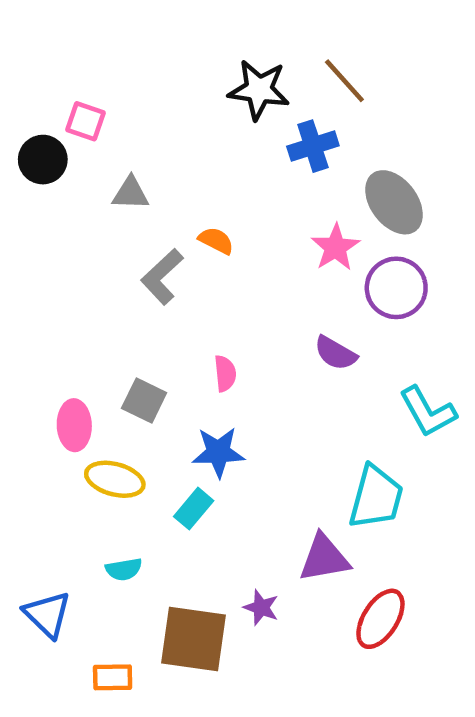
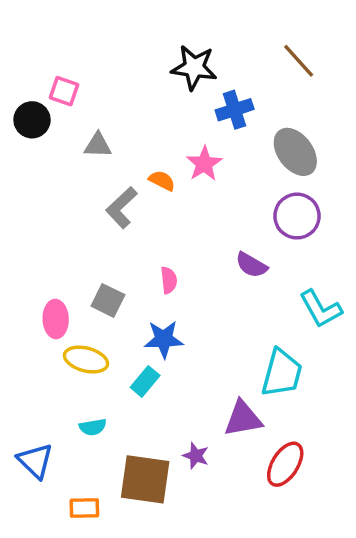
brown line: (344, 81) -> (299, 61), moved
pink star: (335, 247) -> (204, 164), moved

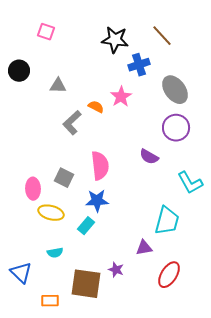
brown line: (299, 61) -> (162, 36), moved
pink square: (64, 91) -> (46, 32), moved
pink semicircle: (169, 280) -> (100, 166), size x1.8
purple triangle: (243, 419) -> (144, 248), size x0.7

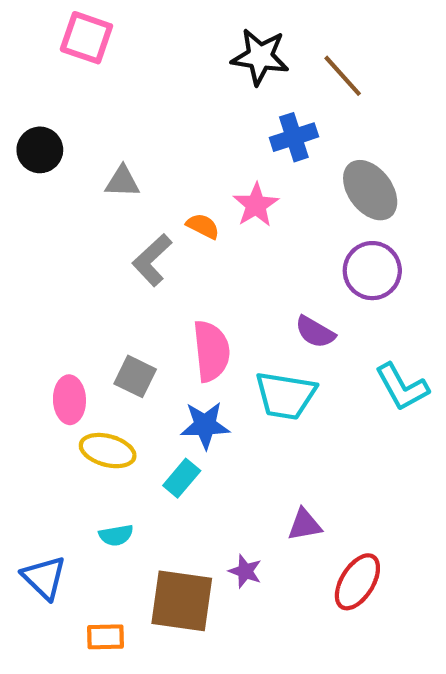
pink square: (46, 32) -> (86, 38), moved, size x1.4
black star: (115, 40) -> (260, 57), moved
cyan trapezoid: (167, 221) -> (285, 396), moved, turned 84

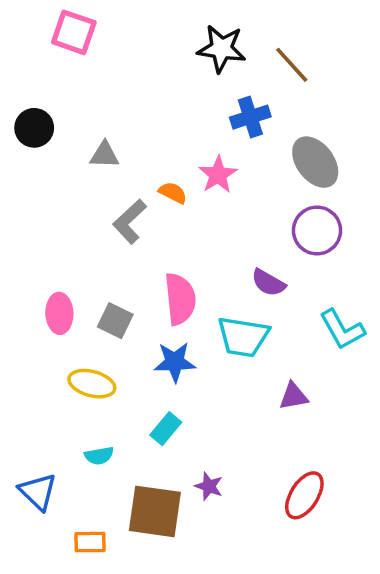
pink ellipse: (69, 400) -> (59, 313), moved
cyan rectangle: (182, 478) -> (166, 429), moved
purple triangle: (305, 525) -> (294, 396), moved

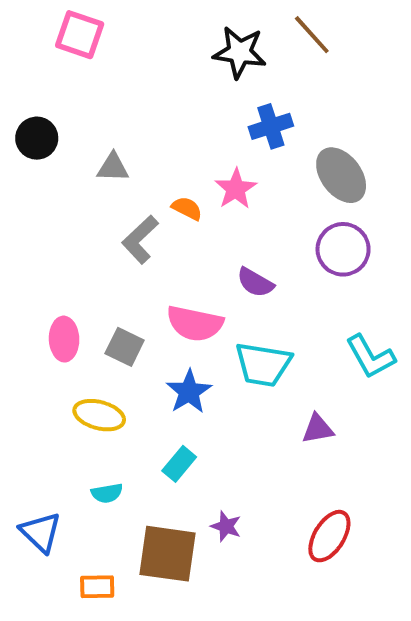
brown line: (292, 65) -> (312, 35), moved
purple semicircle: (268, 283) -> (255, 282), moved
pink semicircle: (180, 299) -> (195, 323), turned 108
blue star: (175, 362) -> (189, 392), turned -30

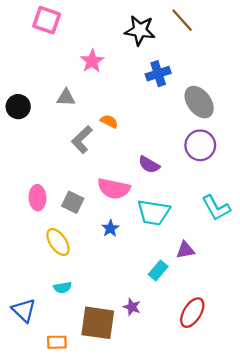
black circle: (37, 138) -> (18, 107), moved
pink star: (236, 189) -> (92, 61), moved
blue star: (189, 392) -> (110, 228), size x0.7
yellow ellipse: (99, 415) -> (58, 242), turned 40
cyan rectangle: (179, 464) -> (158, 270), moved

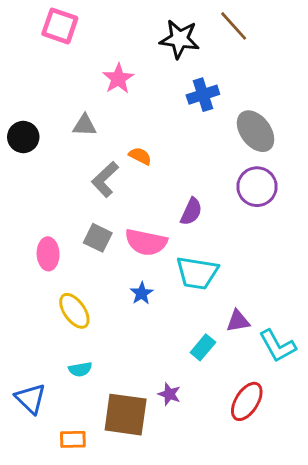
purple semicircle: (149, 165) -> (191, 212), turned -95
gray square: (73, 202) -> (98, 238), moved
cyan L-shape: (216, 208) -> (277, 346), moved

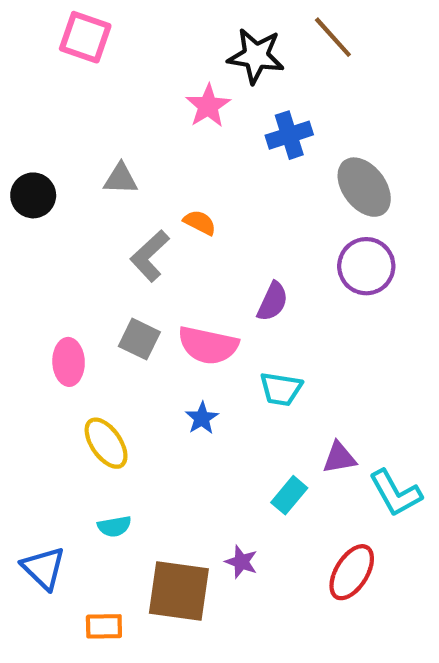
pink star: (118, 79) -> (208, 106), moved
cyan trapezoid: (197, 273) -> (281, 389), size x0.7

